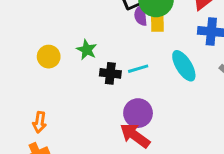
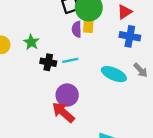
purple semicircle: (141, 15) -> (77, 29), moved
cyan ellipse: (184, 66) -> (114, 74), moved, turned -40

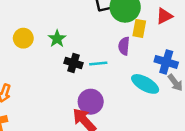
yellow rectangle: (88, 25) -> (139, 28), moved
purple semicircle: (77, 29) -> (124, 46), moved
blue cross: (130, 36) -> (166, 62), moved

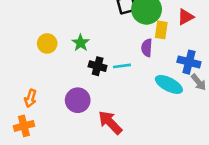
purple circle: (91, 102) -> (78, 100), moved

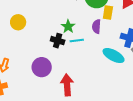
green star: (81, 43) -> (68, 27), moved
red arrow: (110, 123) -> (67, 85), turned 40

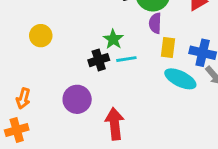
yellow rectangle: (108, 13) -> (168, 47), moved
purple semicircle: (96, 26) -> (155, 23), moved
black cross: (58, 41) -> (99, 60), turned -32

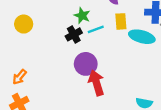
yellow rectangle: (168, 47) -> (121, 21), moved
orange arrow: (23, 98) -> (20, 77), turned 35
purple circle: (77, 99) -> (86, 64), moved

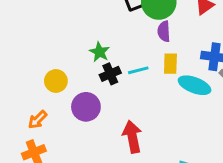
green star: (82, 16) -> (99, 52), moved
yellow circle: (24, 24) -> (56, 81), moved
purple circle: (86, 64) -> (86, 107), moved

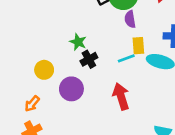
cyan line: (138, 70) -> (126, 58), moved
red arrow: (132, 137) -> (121, 96), moved

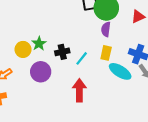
green star: (78, 42) -> (39, 44), moved
cyan line: (126, 58) -> (82, 58), moved, turned -48

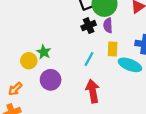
black cross: (62, 52) -> (89, 26), moved

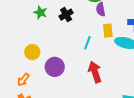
black cross: (89, 26) -> (66, 15), moved
green star: (44, 52) -> (40, 12), moved

